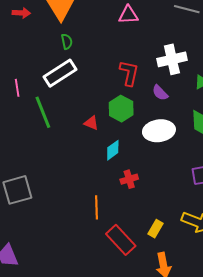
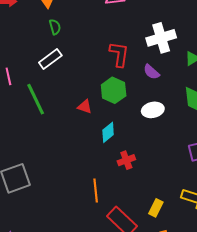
white rectangle: (60, 73) -> (50, 59), size x0.7
white ellipse: (159, 131) -> (153, 110), size x0.7

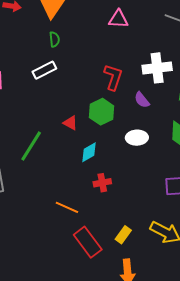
green line: (36, 99) -> (31, 146), moved, turned 48
orange line: (96, 190) -> (67, 207), turned -70

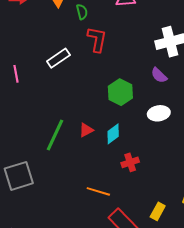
green semicircle: (54, 39) -> (82, 12), moved
red L-shape: (113, 77) -> (97, 39), moved
red triangle: (70, 123) -> (86, 130), moved, turned -49

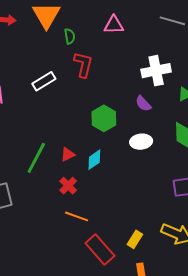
red cross: (130, 162) -> (68, 186), moved, turned -30

